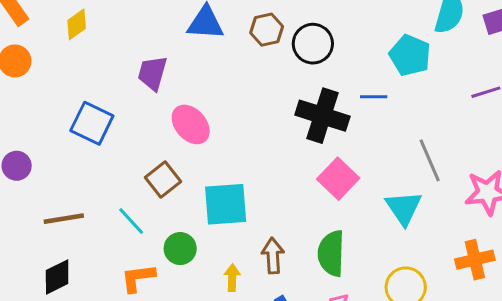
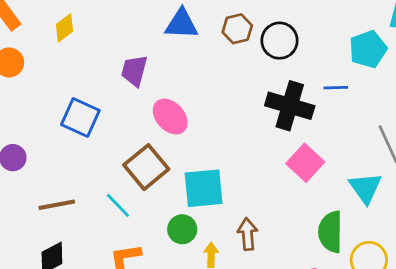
cyan pentagon: (410, 55) -> (368, 49), turned 30
brown square: (163, 180) -> (146, 167), size x1.4
green circle: (180, 249) -> (182, 229), moved
green semicircle: (331, 253) -> (330, 232), moved

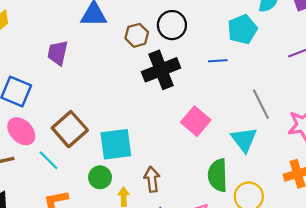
brown hexagon: (237, 29) -> (137, 35), moved
black cross: (290, 106) -> (161, 70), moved, turned -36
pink ellipse: (170, 117) -> (21, 131), moved

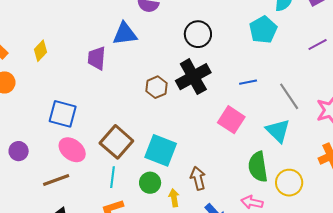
brown hexagon: (137, 35) -> (157, 87), moved
purple trapezoid: (58, 53) -> (97, 58), moved
blue line: (218, 61) -> (248, 82), moved
cyan square: (116, 144) -> (161, 150), turned 36
cyan line: (49, 160) -> (112, 177), moved, turned 60

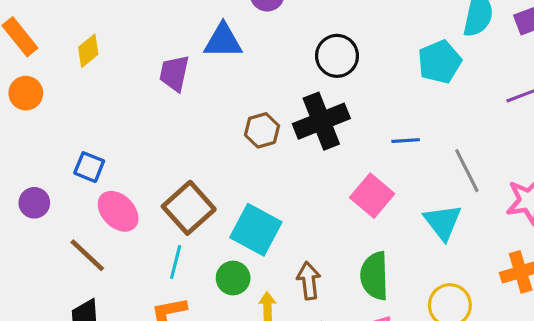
blue square: (63, 114) -> (89, 167), moved, size x0.7
green semicircle: (258, 167) -> (375, 276), moved
brown line: (56, 180) -> (87, 255), turned 56

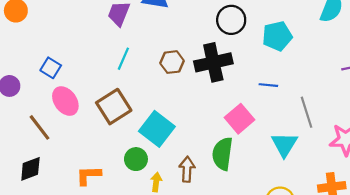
cyan pentagon: (440, 62) -> (277, 36), moved
cyan line: (176, 262) -> (123, 59), moved
green semicircle: (375, 276) -> (222, 154), moved

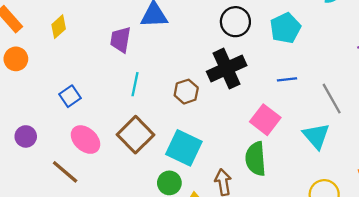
brown hexagon: (172, 62) -> (186, 92), moved
blue square: (51, 68) -> (70, 96), moved, turned 36

